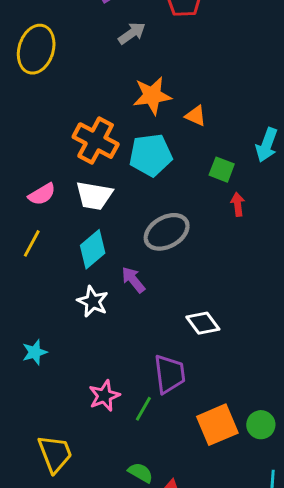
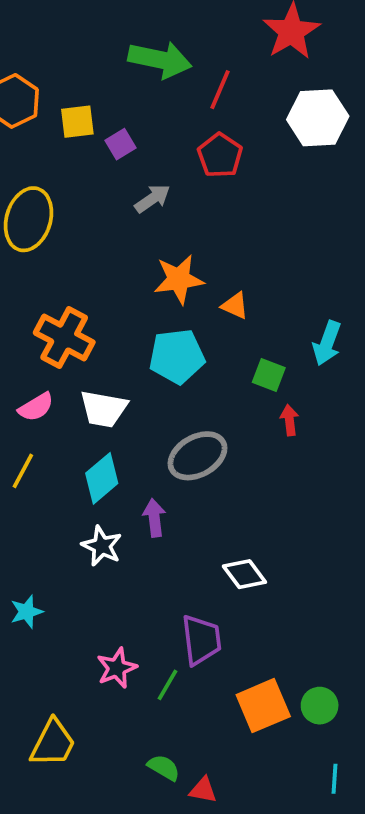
orange cross: (96, 141) -> (64, 338), moved
purple arrow: (133, 280) -> (154, 518), turned 32
yellow trapezoid: (55, 454) -> (53, 743), turned 48

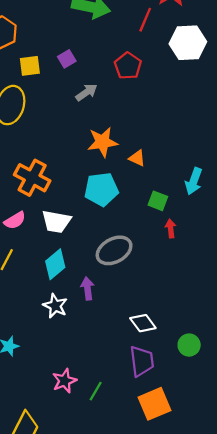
red line: (220, 90) -> (145, 20), moved
yellow square: (77, 122) -> (30, 66), moved
purple trapezoid: (201, 640) -> (142, 361), moved
green circle: (320, 706) -> (189, 345), moved

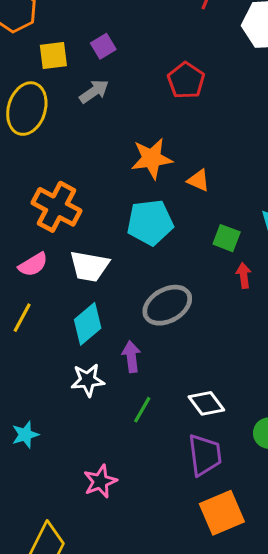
red pentagon: (128, 66) -> (186, 80), moved
gray arrow: (86, 92) -> (94, 91), moved
white star: (55, 306) -> (88, 380), turned -30
green line: (96, 391) -> (142, 410), moved

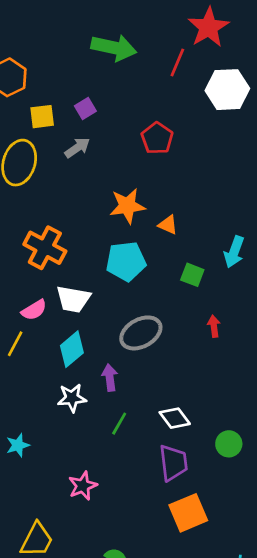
pink semicircle: (33, 265) -> (34, 310), moved
red arrow: (244, 276) -> (214, 326), moved

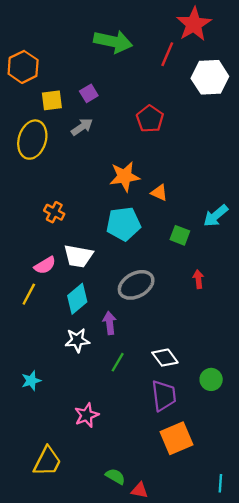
orange cross: (45, 248) -> (54, 212), size x0.6
cyan arrow: (234, 252) -> (216, 216), turned 30

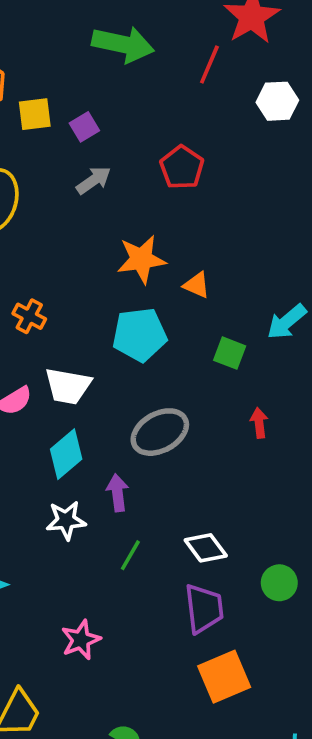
white hexagon: (210, 77) -> (277, 101), size x0.7
yellow square: (52, 100) -> (35, 114), moved
gray arrow: (82, 127) -> (94, 180), moved

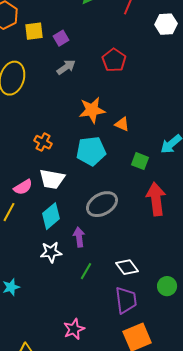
orange cross: (29, 316) -> (43, 142), moved
red arrow: (259, 423) -> (156, 199), size x2.0
pink star: (81, 640) -> (74, 329), moved

